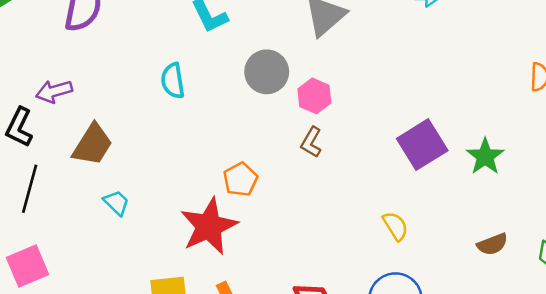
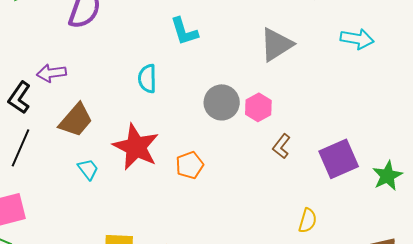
gray circle: (267, 72) -> (222, 102), moved
brown L-shape: (311, 142) -> (281, 146), moved
red star: (209, 226) -> (136, 147), moved, turned -30
yellow semicircle: (395, 226) -> (308, 221), turned 40

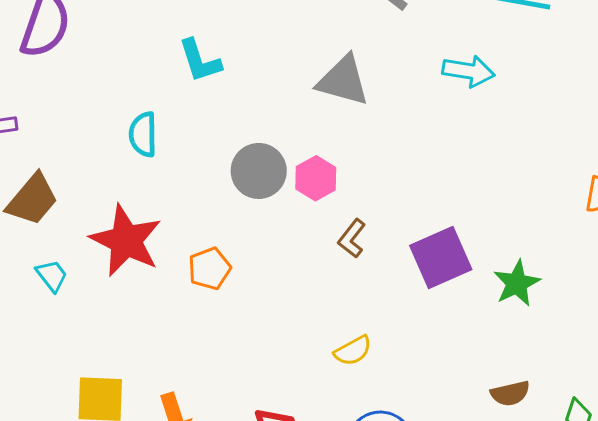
gray triangle: (276, 45) -> (343, 81), turned 48
yellow semicircle: (308, 221) -> (353, 351), moved, turned 45

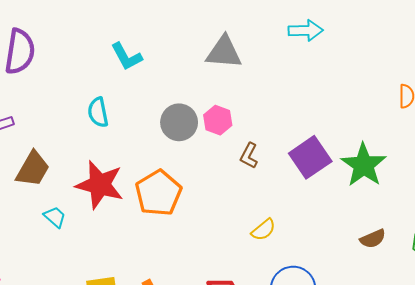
orange pentagon: (209, 269) -> (158, 193), size x1.6
green star: (517, 283) -> (364, 165), size x1.4

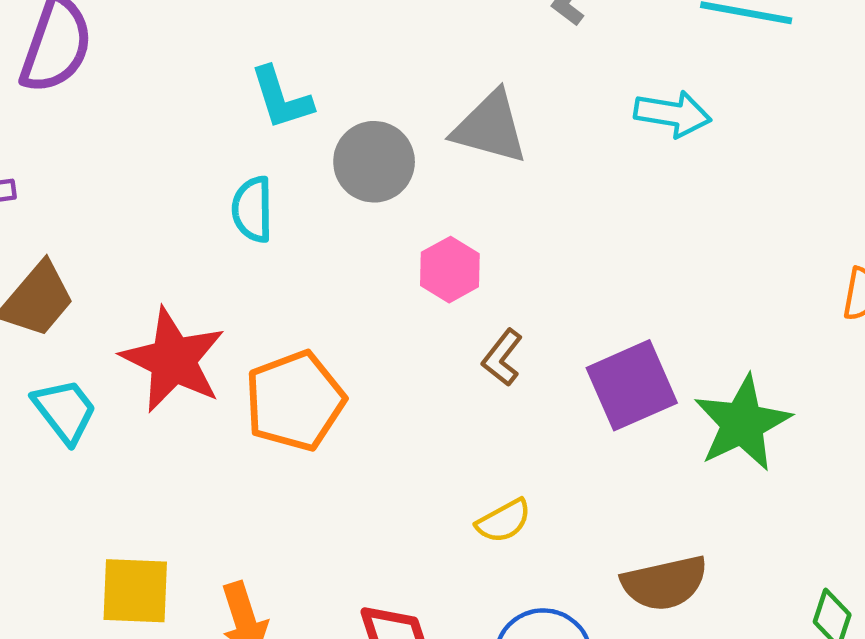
cyan semicircle: (98, 112) -> (252, 209), moved
gray circle: (179, 122) -> (374, 162), moved
cyan trapezoid: (55, 217) -> (65, 411), size x1.4
brown semicircle: (373, 239) -> (665, 583), moved, size x1.5

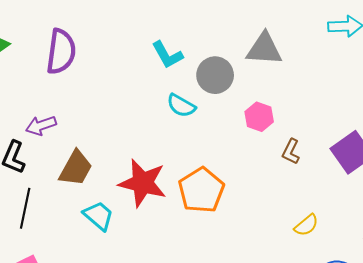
cyan semicircle: (252, 209) -> (181, 106), moved, turned -48

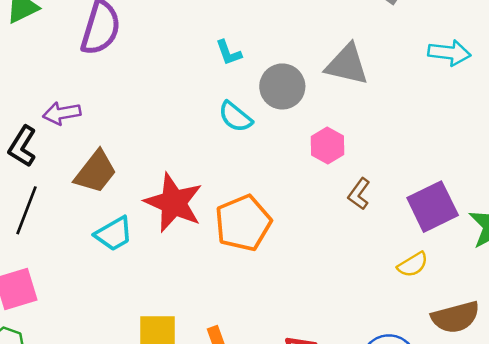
cyan L-shape: (167, 55) -> (229, 53), size x0.7
cyan trapezoid: (99, 216) -> (114, 234), turned 100
yellow semicircle: (306, 225) -> (413, 265), moved

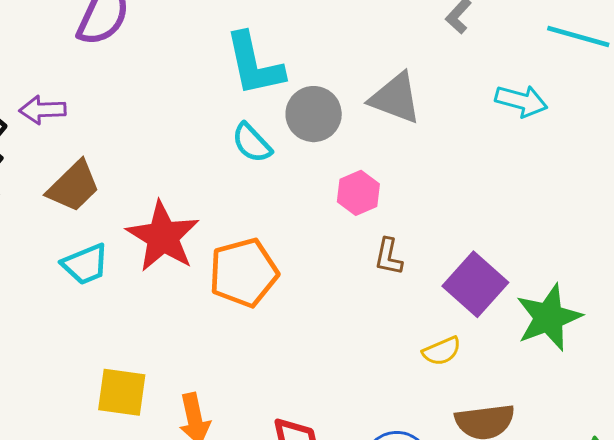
cyan L-shape: (229, 53) -> (254, 64), size x2.0
brown L-shape: (359, 194) -> (389, 257), turned -32
purple square: (433, 207) -> (475, 284), turned -30

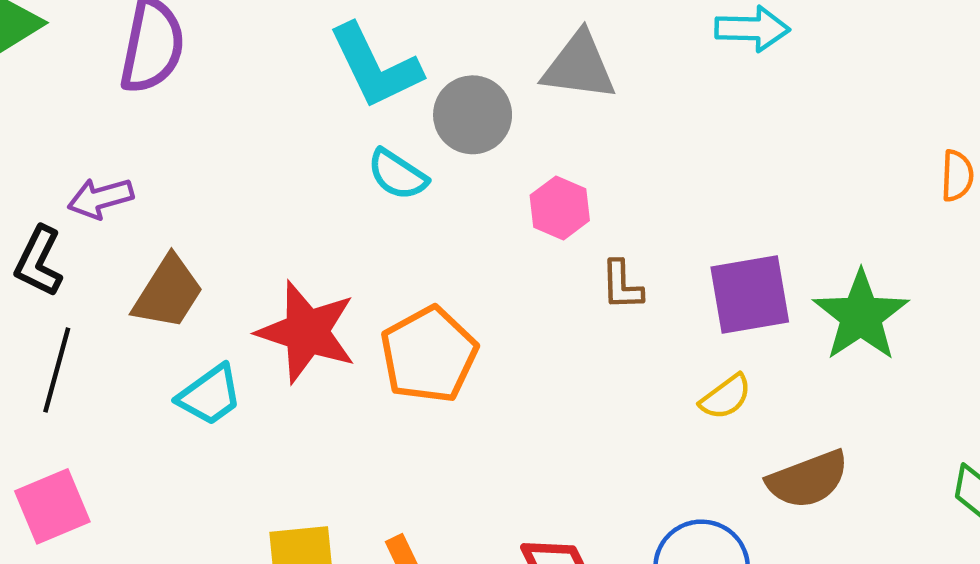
purple square: (475, 284) -> (750, 294), turned -38

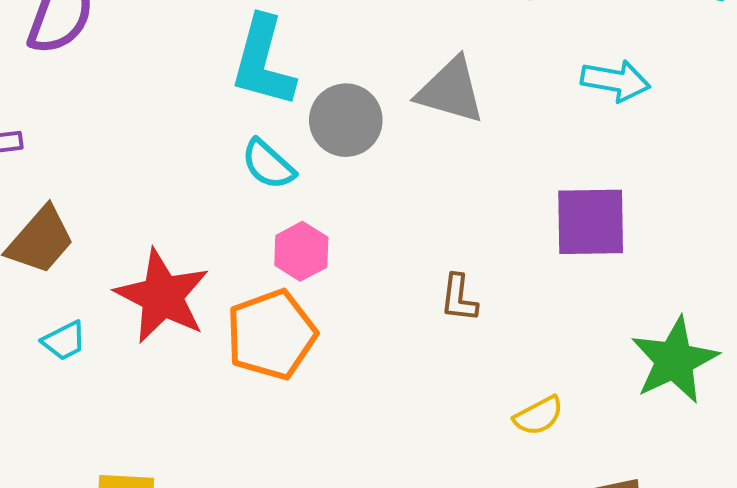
cyan L-shape: (375, 66) -> (263, 62), turned 32
pink hexagon: (560, 208) -> (301, 251), moved
purple square: (750, 294) -> (591, 222), moved
cyan trapezoid: (210, 395) -> (64, 341), size x0.7

